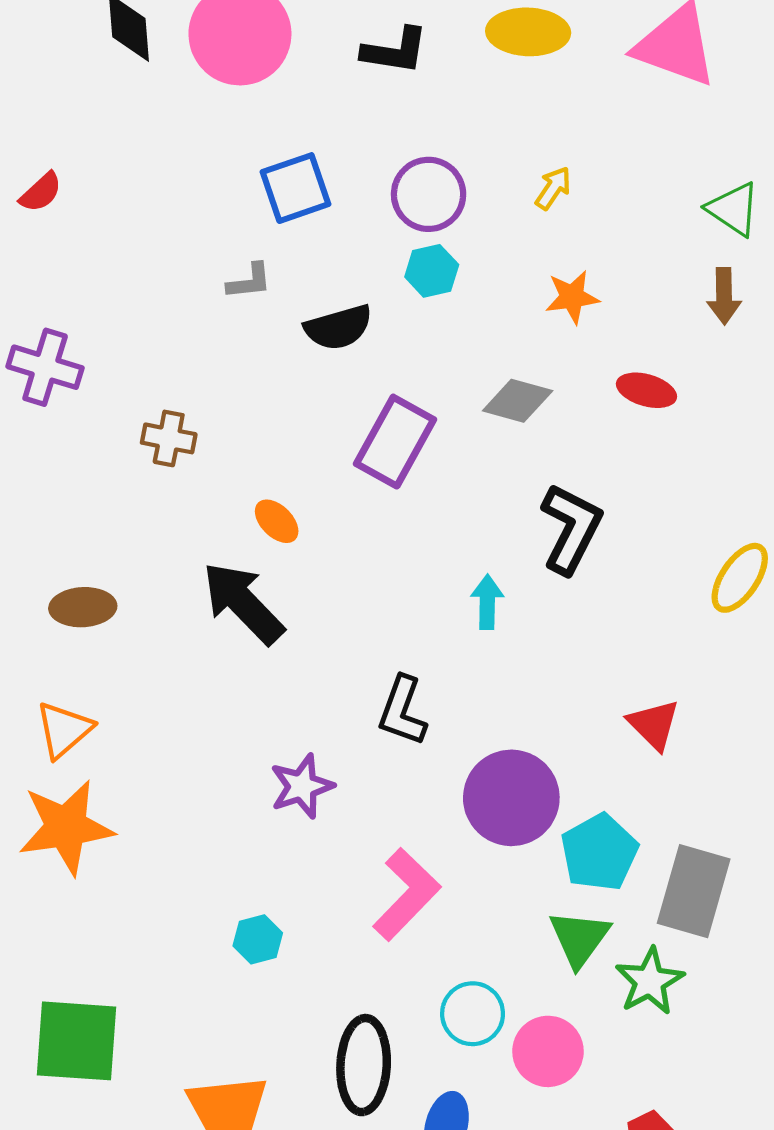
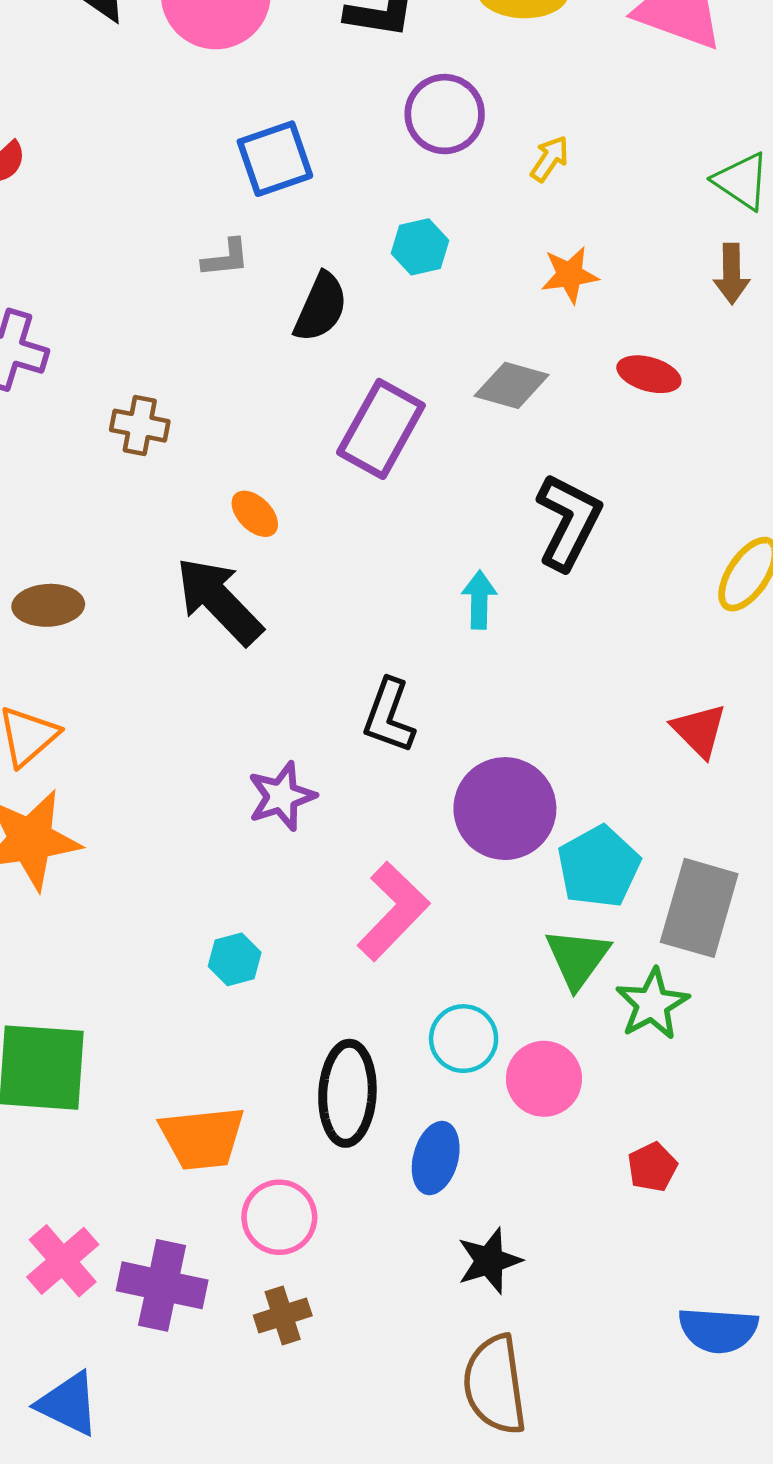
purple circle: (429, 194) -> (445, 114), moved
black semicircle: (338, 327) -> (321, 307), turned -50
red triangle: (654, 725) -> (699, 730), moved

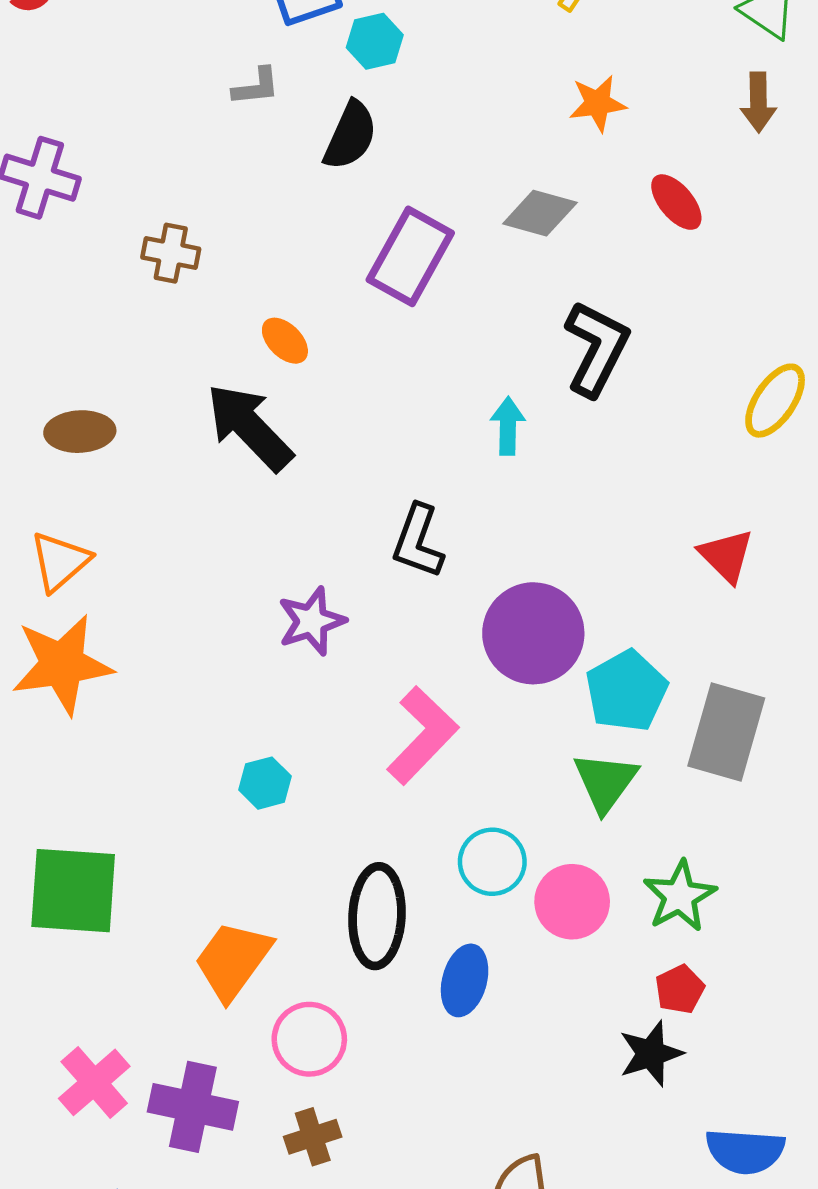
cyan hexagon: (420, 247) -> (375, 41), moved
red ellipse: (649, 374) -> (676, 202), turned 34
green star: (652, 1004) -> (680, 896), moved
orange trapezoid: (202, 1138) -> (233, 960), turned 132
black star: (489, 1261) -> (651, 1054), moved

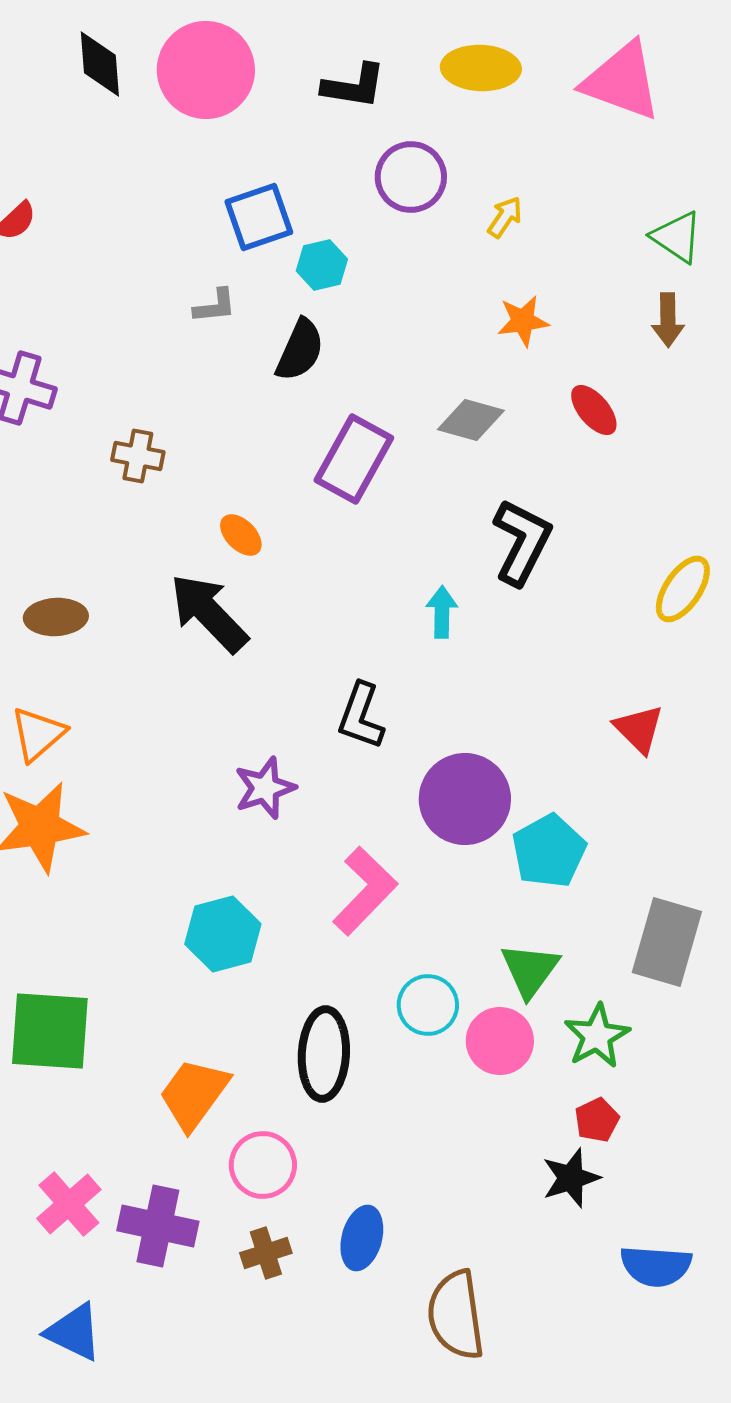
gray rectangle: (726, 732) -> (667, 942), moved
green triangle: (605, 782) -> (530, 970), moved
cyan hexagon: (265, 783) -> (223, 934), size x1.6
blue ellipse: (465, 980) -> (362, 1238), moved

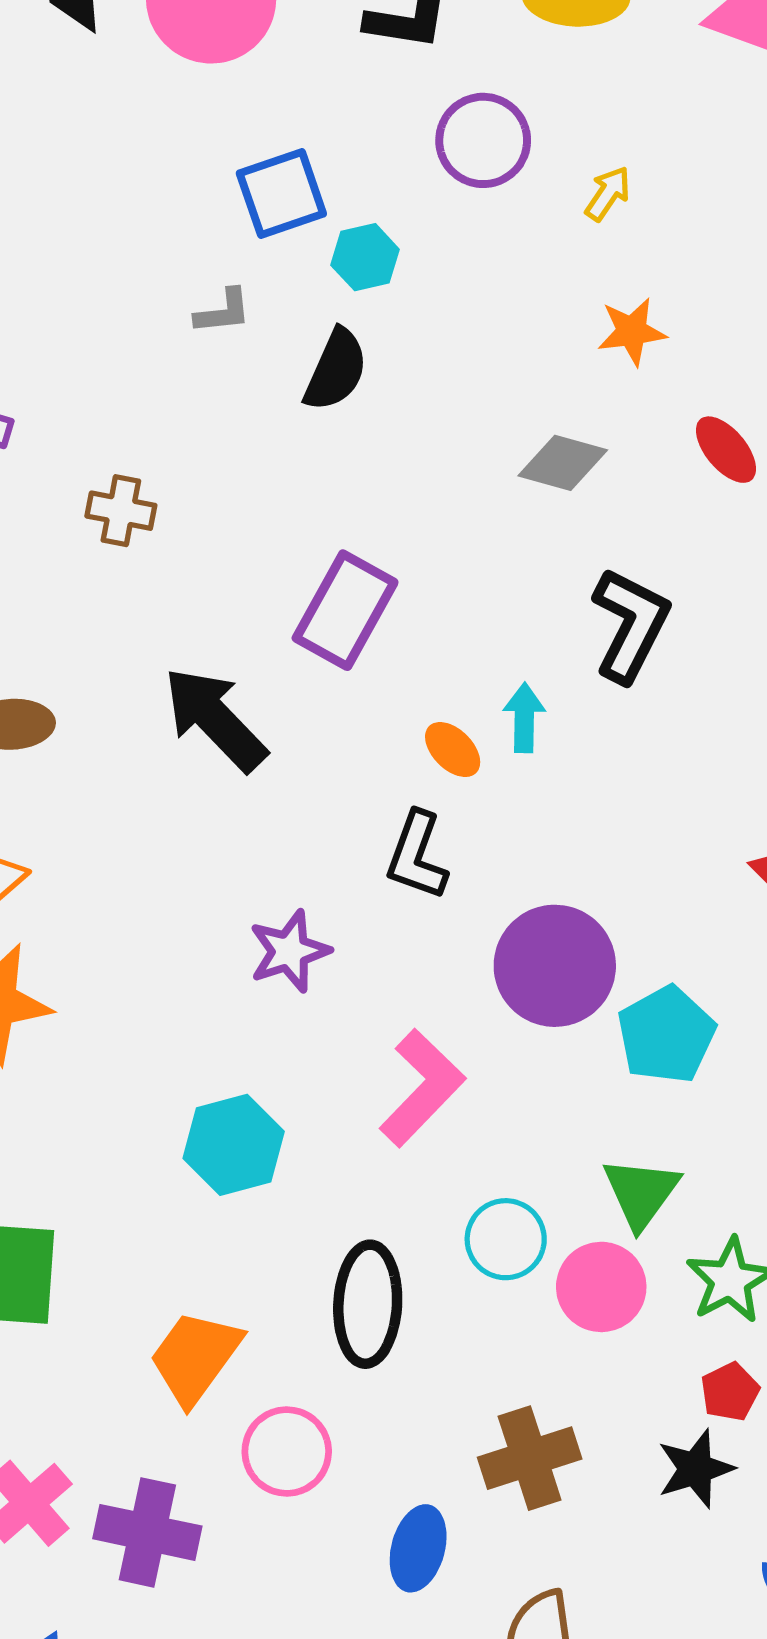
purple rectangle: (354, 459) -> (345, 610), moved
orange ellipse: (241, 535) -> (453, 750), moved
brown cross: (266, 1253) -> (530, 1458), moved, size x1.5

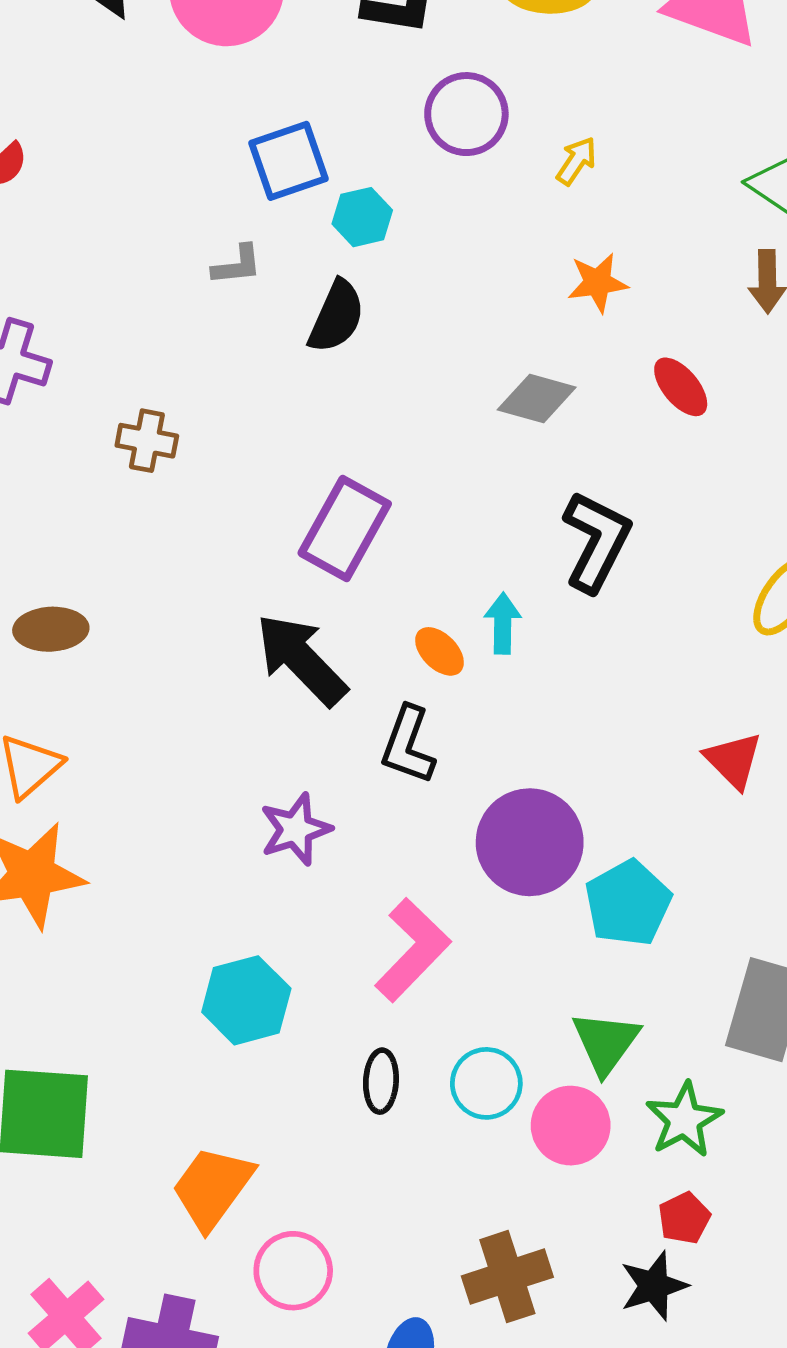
black arrow: (215, 719) -> (301, 660), moved
black ellipse: (368, 1304) -> (381, 1081), moved, size x0.6

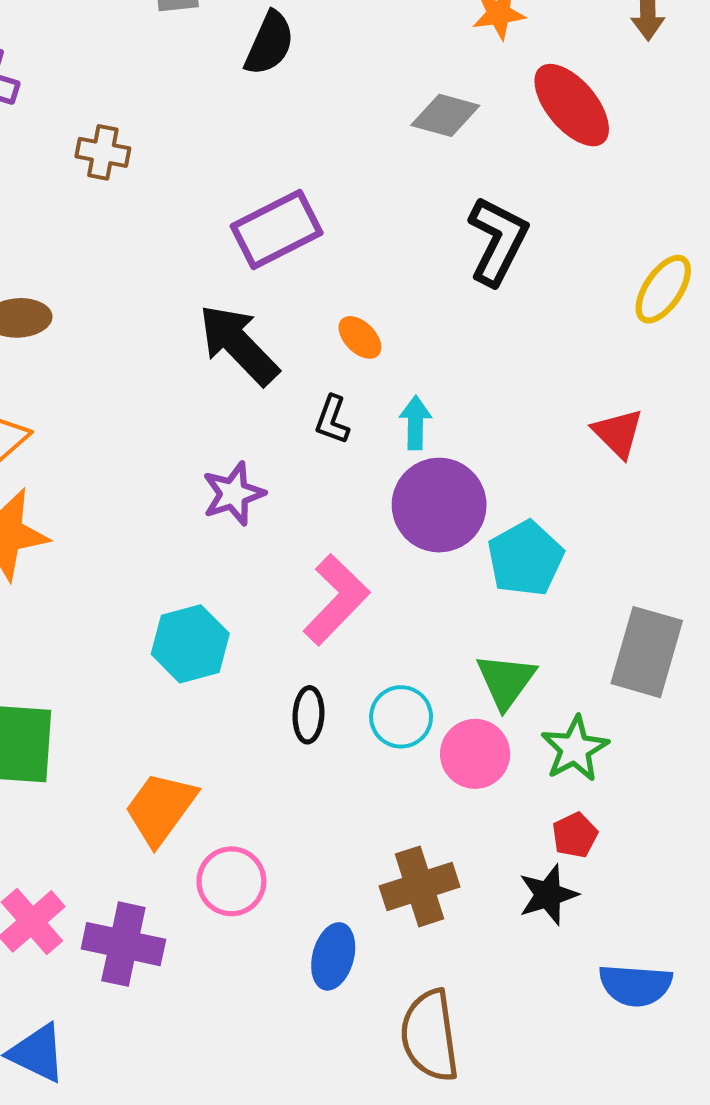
red ellipse: (681, 387) -> (572, 105), size x1.6
purple rectangle: (345, 528) -> (277, 229), turned 34
cyan arrow: (503, 623) -> (415, 423), moved
black L-shape: (408, 745) -> (332, 420), size x0.7

